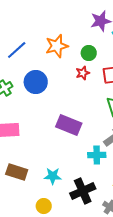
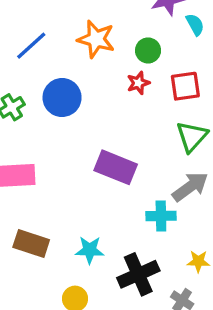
orange star: (57, 46) -> (96, 39), turned 30

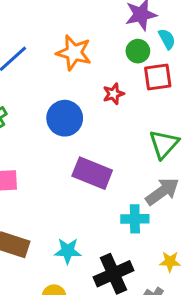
green circle: (148, 50) -> (138, 51), moved
red square: (185, 86) -> (158, 77), moved
blue circle: (62, 98) -> (65, 118), moved

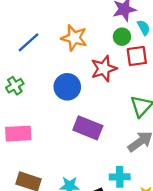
red star: (113, 94) -> (104, 69), size x1.6
cyan cross: (135, 219) -> (120, 177), moved

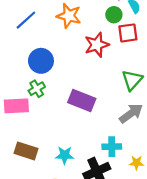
green cross: (15, 86) -> (37, 89), moved
blue circle: (67, 87) -> (41, 61), moved

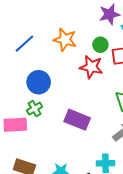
green circle: (114, 15) -> (100, 45), moved
red star: (97, 45) -> (91, 67), turned 30

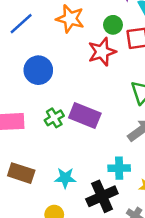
red star: (91, 67) -> (102, 52), turned -30
green cross: (35, 109) -> (54, 118), moved

